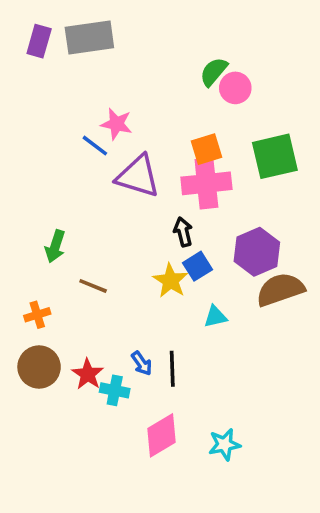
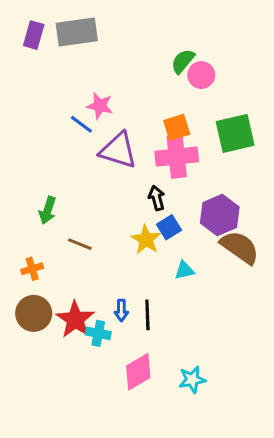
brown semicircle: (280, 290) -> (240, 247), turned 54
blue arrow: (142, 363) -> (121, 310), turned 35
red star: (88, 374) -> (75, 320), size x1.4

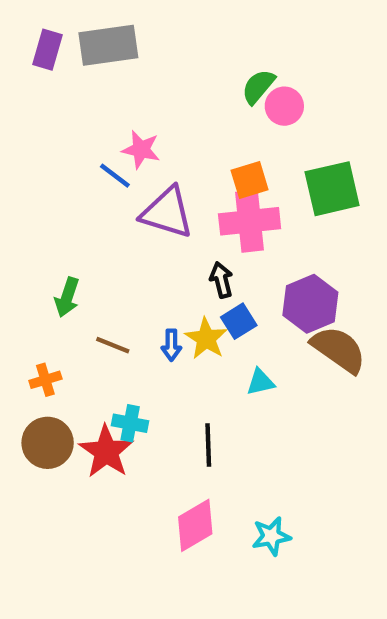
blue arrow: (121, 310) -> (171, 345), moved
cyan cross: (98, 333) -> (130, 423), moved

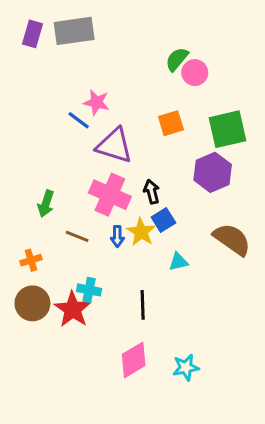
pink cross: (250, 221) -> (110, 195), moved, turned 30
purple hexagon: (310, 304) -> (213, 172), moved

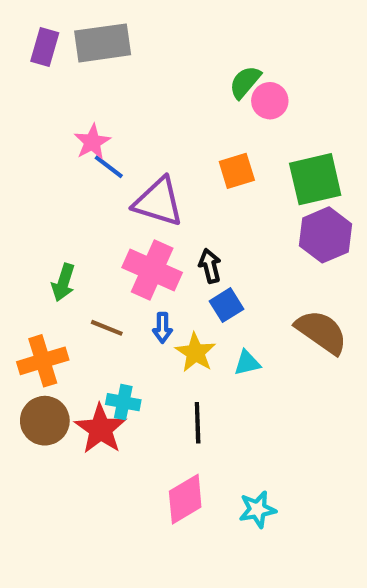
pink star: (96, 102) -> (92, 142), moved, turned 30
purple hexagon: (213, 172) -> (326, 235), moved
yellow star: (141, 232) -> (195, 353), moved
orange cross: (31, 260) -> (43, 361), size x1.6

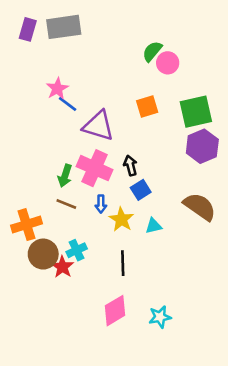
green arrow: (63, 282) -> (65, 176), moved
cyan cross: (123, 402) -> (77, 250), turned -36
brown circle: (45, 421) -> (43, 254), moved
red star: (101, 429) -> (62, 267), size x0.7

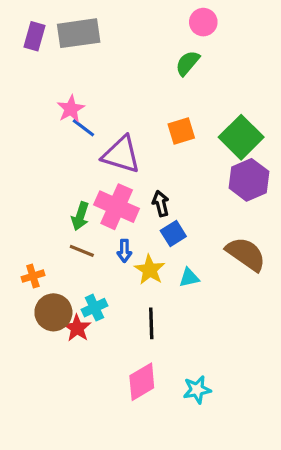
pink circle: (168, 63) -> (203, 22), moved
green square: (196, 112) -> (241, 137), turned -32
orange cross: (26, 225) -> (33, 276), size x0.6

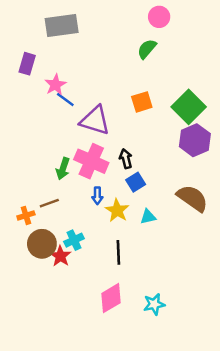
purple rectangle: (35, 36) -> (27, 64), moved
brown line: (82, 251) -> (49, 203), moved, turned -42

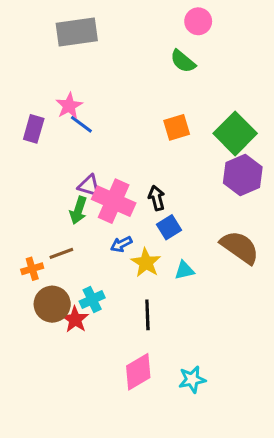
green semicircle: (147, 49) -> (183, 61), turned -90
purple rectangle: (27, 64) -> (34, 129), moved
purple triangle: (95, 120) -> (89, 186), moved, size x0.6
blue arrow: (97, 196) -> (121, 244), turned 63

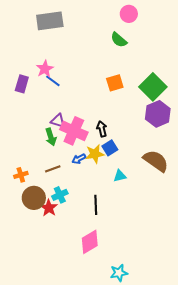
green arrow: (78, 210) -> (51, 137), turned -36
brown line: (61, 253) -> (53, 169), moved
yellow star: (146, 263) -> (95, 154), moved, turned 30
cyan star: (192, 379) -> (119, 273), moved

